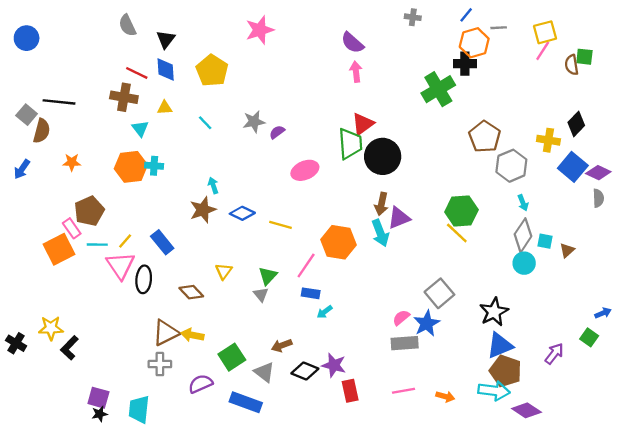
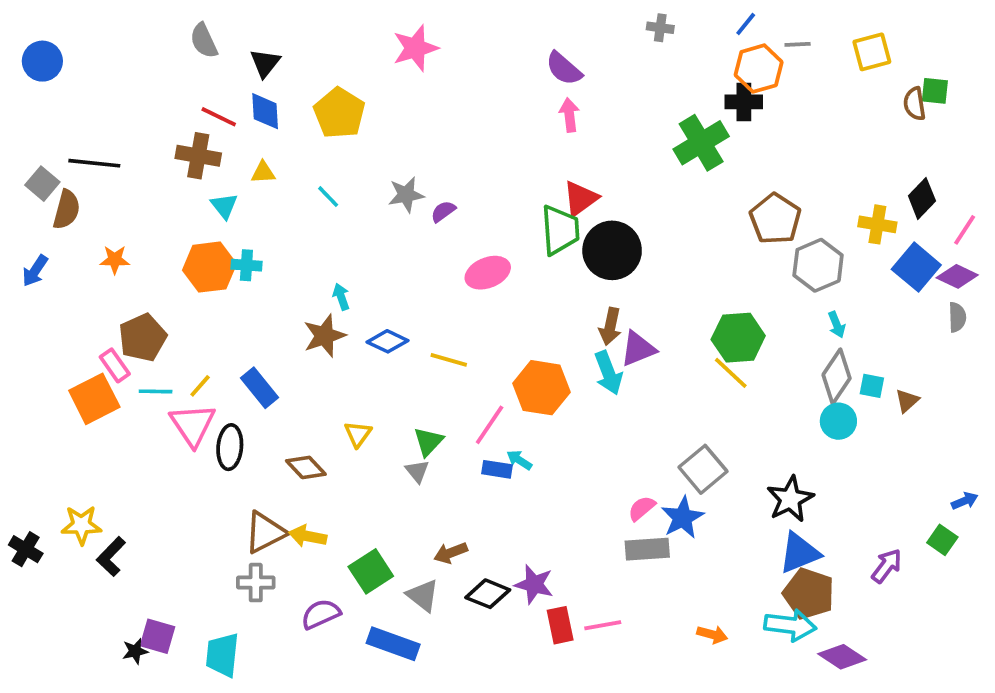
pink line: (543, 51) -> (965, 230), moved
cyan arrow: (325, 312) -> (519, 460), moved, turned 70
pink line: (403, 391) -> (603, 625), moved
black star: (100, 414) -> (135, 651), moved

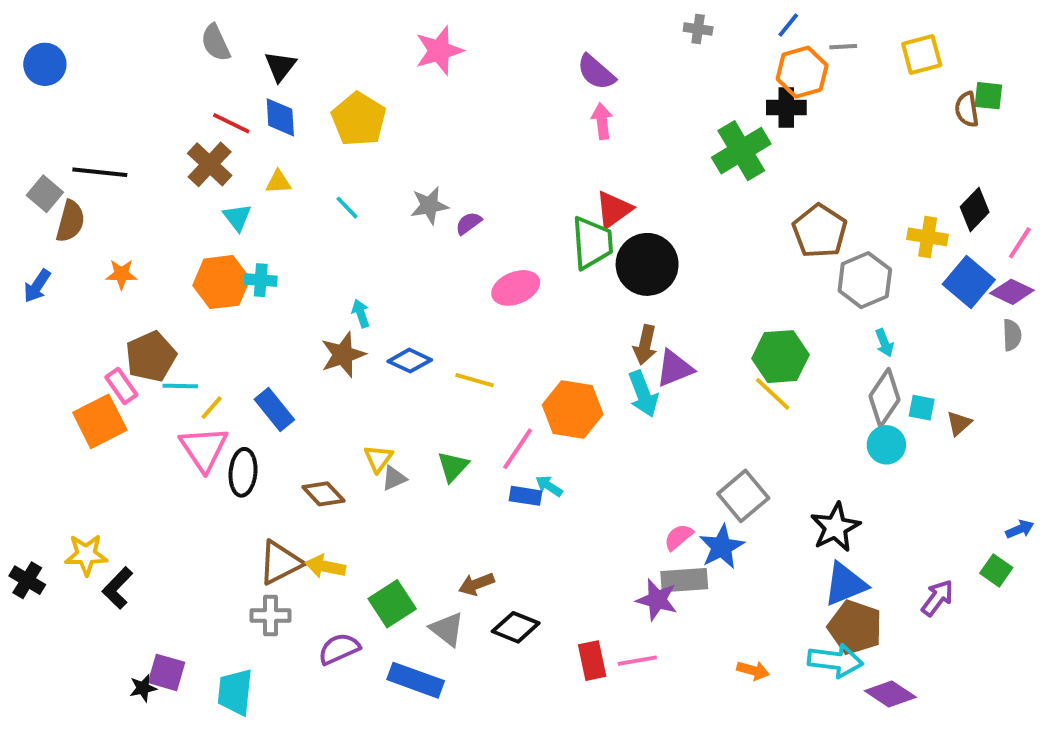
brown cross: (198, 156) -> (210, 164), turned 33
cyan line: (156, 391) -> (180, 386), moved
gray triangle: (417, 471) -> (394, 478), moved, turned 45
purple star: (534, 584) -> (657, 600), moved

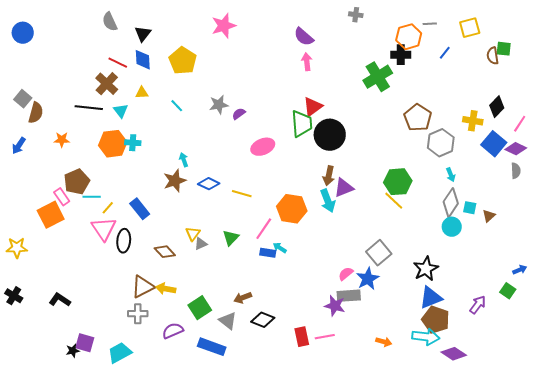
blue line: (788, 25) -> (445, 53), moved
black line: (100, 172) -> (89, 108), moved
yellow star: (86, 555) -> (17, 248), moved
black L-shape: (117, 588) -> (60, 300), turned 80
cyan trapezoid: (235, 692) -> (120, 353), turned 55

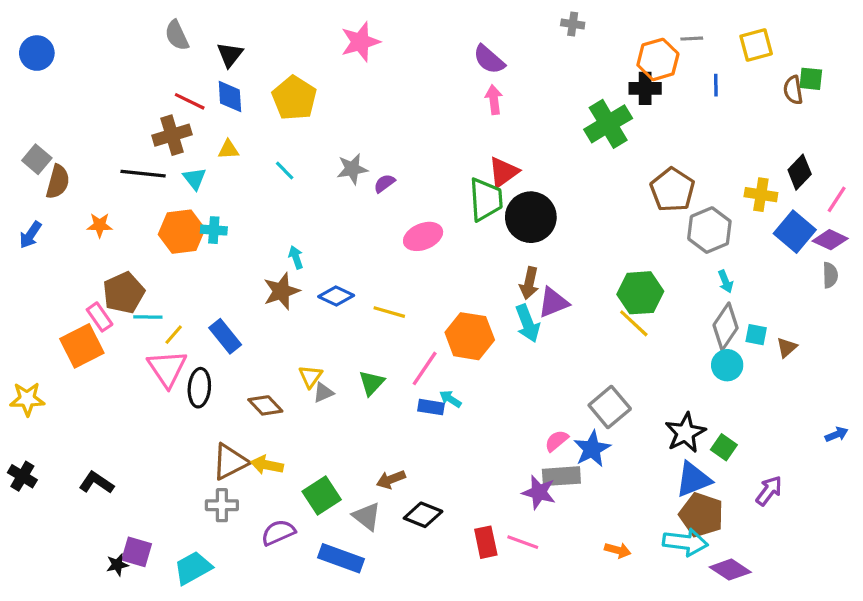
blue line: (445, 53) -> (716, 85), turned -40
brown cross: (107, 84) -> (172, 135), turned 30
green square: (508, 291) -> (724, 447), moved
pink line: (325, 337) -> (523, 542), turned 30

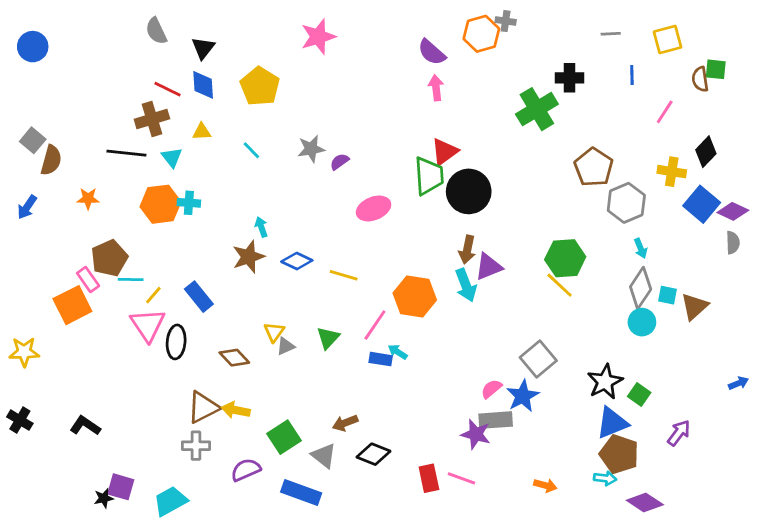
orange hexagon: (658, 59) -> (481, 34), moved
pink line: (837, 199) -> (665, 112), moved
brown triangle: (787, 347) -> (694, 306), size x1.5
cyan arrow: (685, 542) -> (605, 478), size x0.6

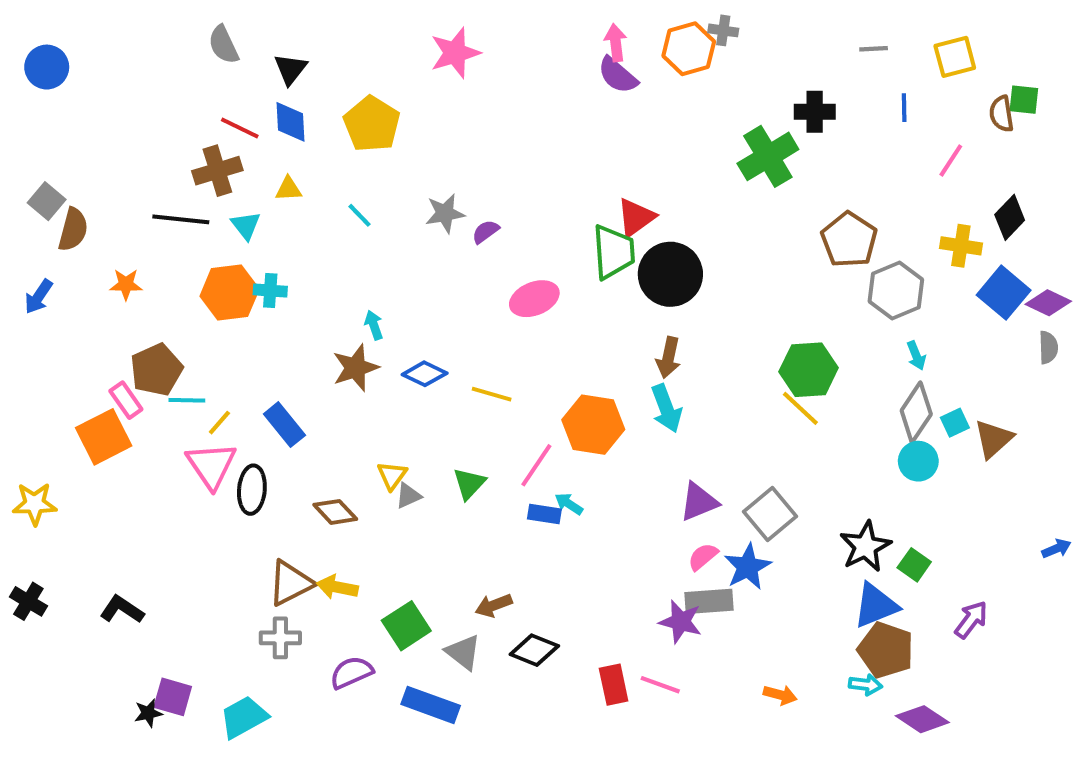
pink arrow: (436, 88) -> (616, 43), moved
purple triangle: (489, 267) -> (699, 502), moved
cyan square: (667, 295) -> (955, 423), turned -36

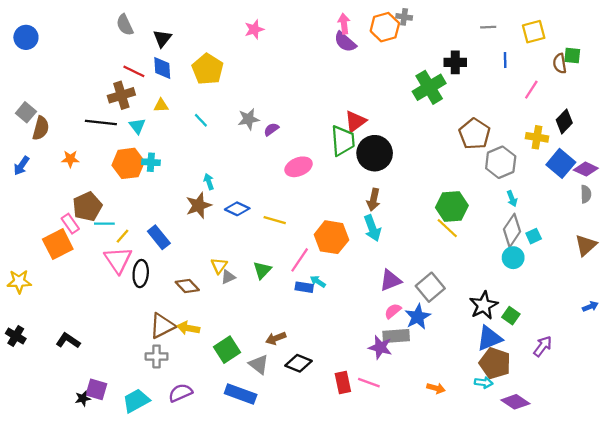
pink star: (455, 53) -> (254, 29), size x0.7
brown triangle: (993, 439) -> (586, 245), moved
purple semicircle: (351, 672) -> (180, 393), moved

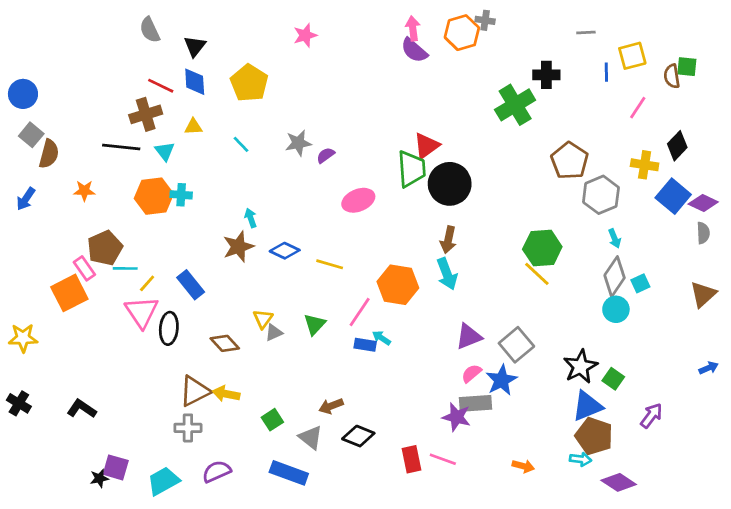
yellow square: (534, 32) -> (632, 56), moved
blue circle: (26, 37) -> (23, 94), moved
green square: (227, 350) -> (272, 420), size x0.7

